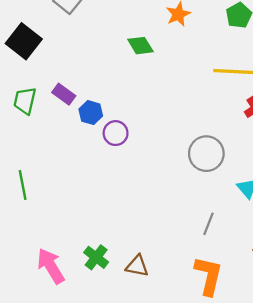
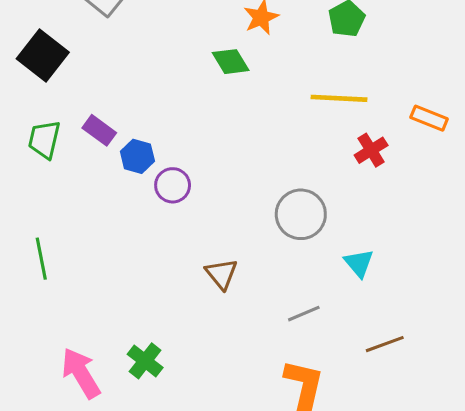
green diamond: (140, 46) -> (231, 62), moved
gray line: (209, 224) -> (304, 314), turned 45
brown triangle: (137, 266) -> (221, 274), moved, turned 40

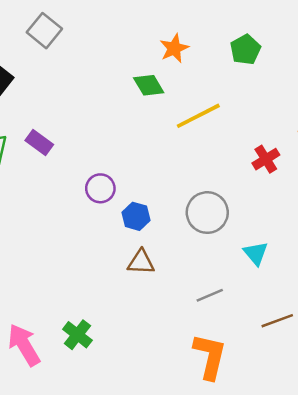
yellow line: (339, 98) -> (198, 116), moved, turned -30
blue hexagon: (137, 156) -> (136, 216), moved
brown triangle: (221, 274) -> (141, 262), turned -48

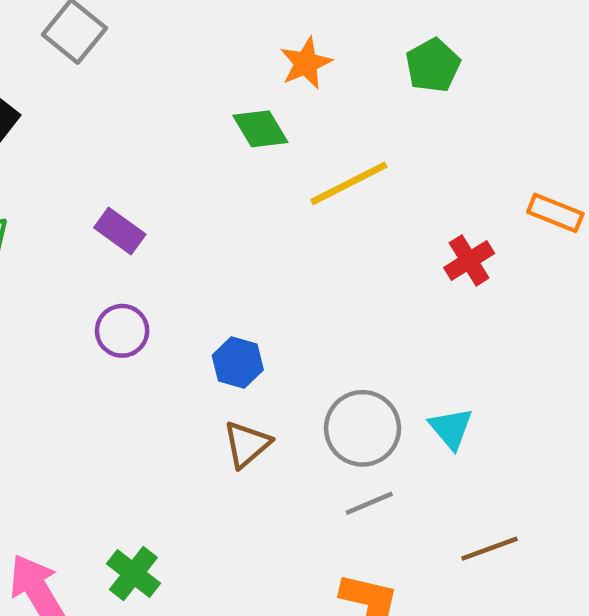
purple rectangle: (39, 143) -> (120, 231), moved
purple circle: (100, 188) -> (122, 331), moved
gray circle: (207, 213) -> (363, 428), moved
brown triangle: (141, 262) -> (247, 444), turned -44

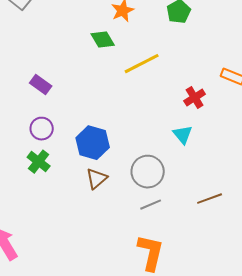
blue hexagon: (238, 363) -> (93, 143), size x1.5
cyan triangle: (451, 428) -> (183, 135), moved
brown line: (490, 549) -> (210, 199), moved
green cross: (133, 574) -> (39, 162), moved

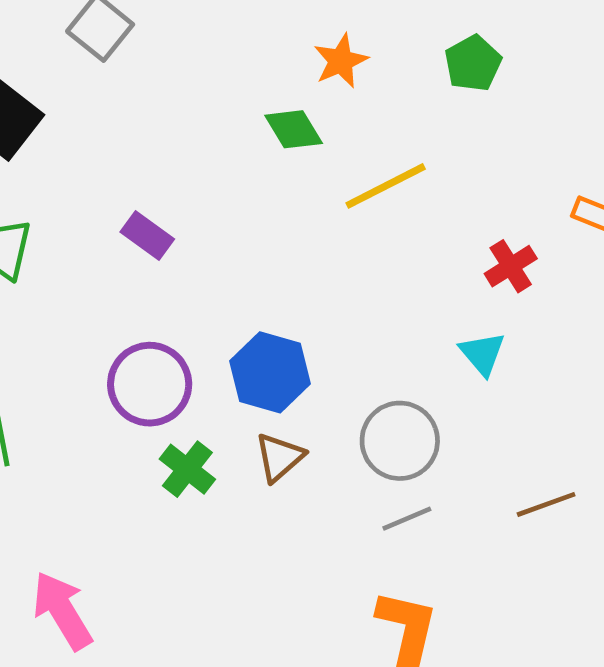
purple circle: (42, 129) -> (150, 384), moved, size x1.5
green cross: (39, 162) -> (187, 469), moved

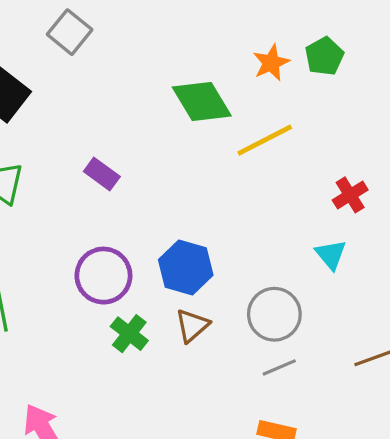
orange star: (341, 61) -> (271, 63), moved
green diamond: (294, 129) -> (202, 101), size x1.5

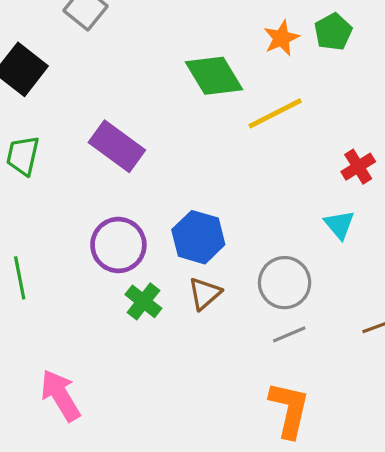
purple rectangle: (102, 174) -> (117, 146), size x1.6

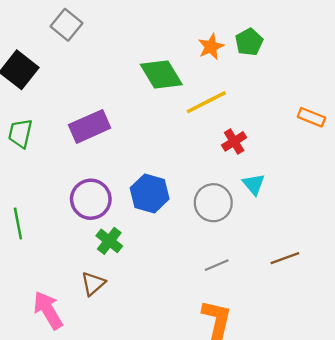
purple rectangle: (117, 146) -> (90, 126), turned -60
red cross: (358, 167) -> (234, 141), moved
gray circle: (285, 283) -> (213, 203), moved
brown triangle: (205, 294) -> (93, 284), moved

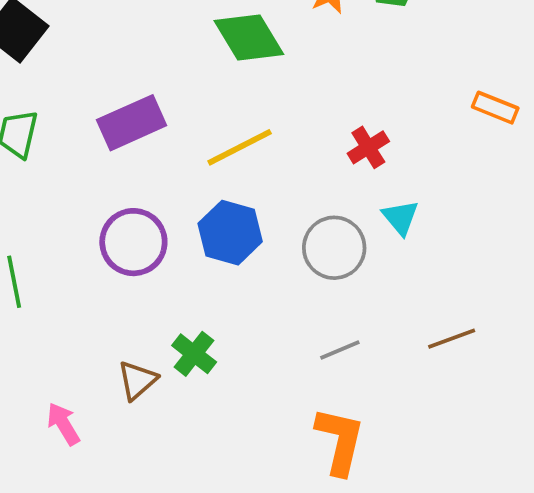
yellow line: (206, 102) -> (240, 147), moved
green cross: (109, 241) -> (194, 354), moved
pink arrow: (48, 310) -> (63, 424), size x0.7

